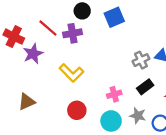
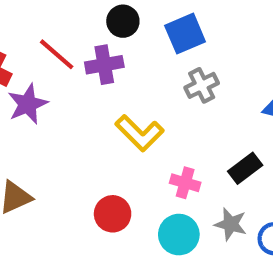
gray cross: (141, 60) -> (202, 85), moved
yellow L-shape: (71, 73) -> (139, 133), moved
pink cross: (114, 94) -> (185, 183), turned 32

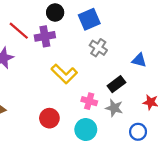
gray cross: (202, 85) -> (98, 48), turned -30
black rectangle: (245, 168) -> (116, 84), moved
gray star: (231, 224) -> (114, 108), moved

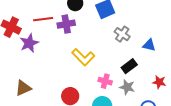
red line: (19, 31) -> (43, 19), turned -48
gray cross: (98, 48) -> (122, 34), moved

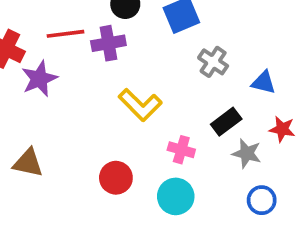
red star: (159, 82) -> (282, 129), moved
gray star: (127, 87) -> (247, 153), moved
brown triangle: (23, 88) -> (28, 163), turned 36

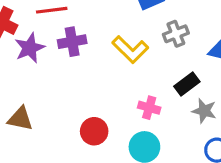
purple cross: (108, 43) -> (72, 42), moved
gray cross: (213, 62) -> (176, 34), turned 35
yellow L-shape: (140, 105) -> (130, 49), moved

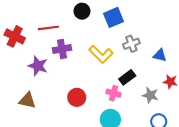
purple star: (30, 48) -> (38, 66), moved, turned -30
black rectangle: (187, 84) -> (127, 77), moved
red circle: (94, 131) -> (77, 97), moved

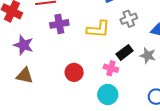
yellow L-shape: (101, 54) -> (98, 29), turned -40
purple star: (38, 66) -> (24, 45), moved
gray star: (150, 95) -> (148, 56), moved

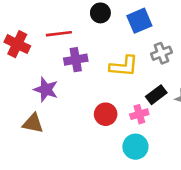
purple star: (24, 45) -> (46, 90), moved
pink cross: (111, 68) -> (139, 114), turned -32
red circle: (74, 72) -> (106, 114), moved

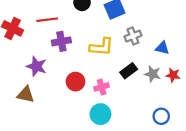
red circle: (106, 114) -> (76, 82), moved
pink cross: (139, 114) -> (102, 87), moved
cyan circle: (135, 147) -> (100, 114), moved

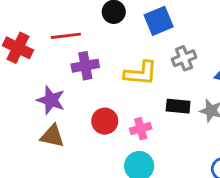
black rectangle: (129, 71) -> (178, 106), turned 42
brown triangle: (26, 95) -> (52, 136), moved

